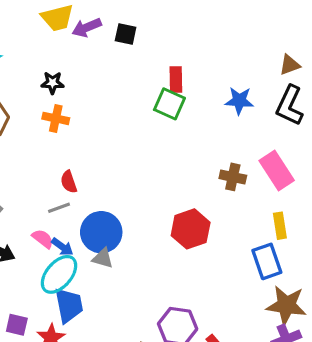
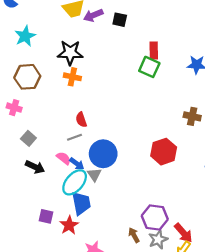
black star: (53, 83) -> (70, 53), size x1.6
gray triangle: (103, 258) -> (94, 175), moved, turned 40

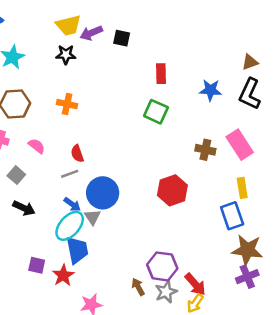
black star: (70, 53) -> (66, 55), moved, size x0.7
green square: (149, 67) -> (156, 112), moved
pink semicircle: (64, 158) -> (37, 146), moved

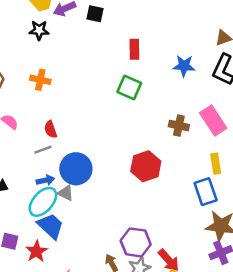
blue arrow: (72, 204) -> (45, 180), turned -48
gray triangle: (92, 217) -> (66, 193), turned -30
blue trapezoid: (77, 250) -> (51, 226), turned -36

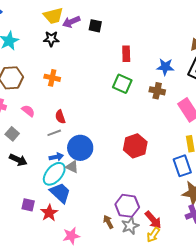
brown cross: (179, 126) -> (157, 91), moved

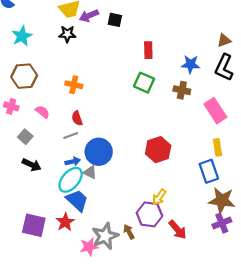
orange cross: (52, 78) -> (74, 85), moved
purple square: (28, 205) -> (34, 225), moved, size x1.6
gray star: (130, 226) -> (105, 236), moved, size x1.4
yellow arrow: (153, 235) -> (159, 197), moved

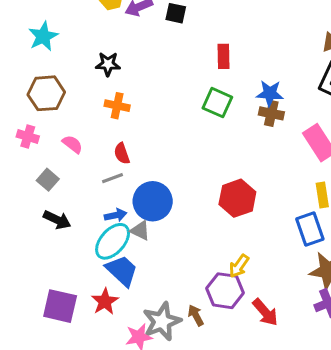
black star: (67, 34) -> (108, 64), moved
blue star: (190, 64) -> (270, 93), moved

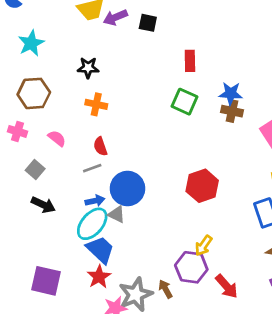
red star: (105, 301) -> (99, 277), moved

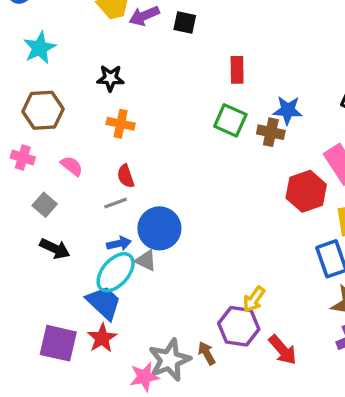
brown cross: (232, 111) -> (271, 132), moved
red hexagon: (202, 186) -> (306, 191), moved
blue trapezoid: (100, 250) -> (104, 303), moved
red star: (99, 277) -> (102, 338), moved

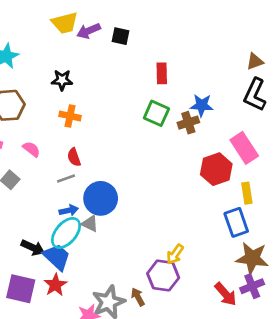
brown cross: (271, 132) -> (188, 123), turned -30
black arrow: (55, 249) -> (33, 248), moved
red arrow: (283, 350) -> (226, 294), moved

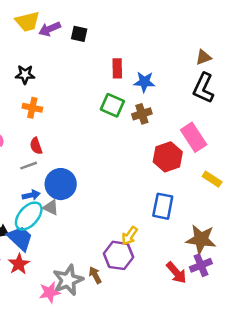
blue star: (202, 105) -> (144, 82), moved
yellow rectangle: (247, 193) -> (212, 179), moved, turned -48
blue rectangle: (236, 222) -> (163, 206), moved, turned 30

